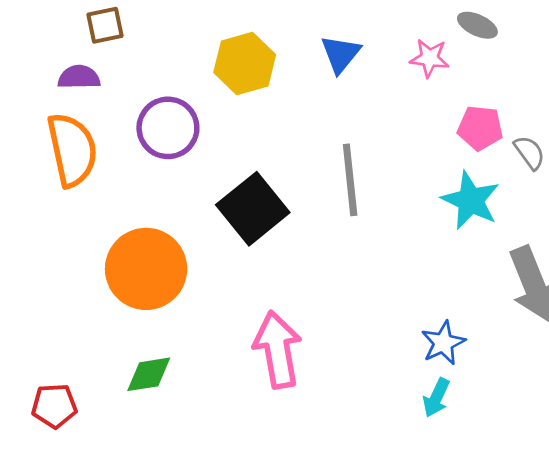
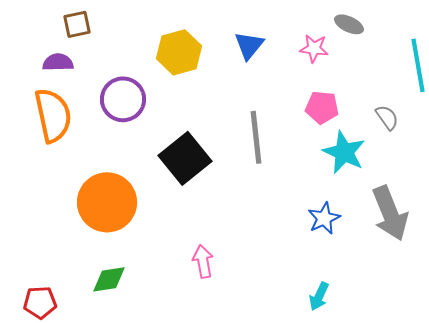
pink pentagon: (480, 128) -> (322, 107), moved
blue star: (443, 343) -> (324, 218), moved
pink arrow: (278, 350) -> (203, 261), size x0.6

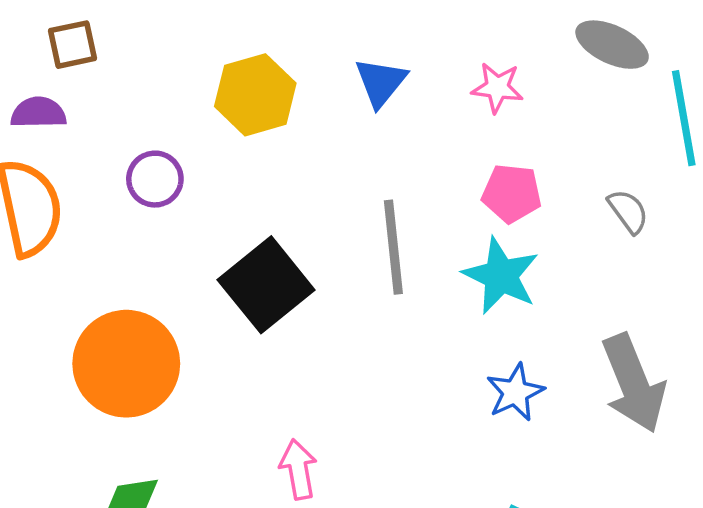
gray ellipse: (349, 24) -> (612, 45), moved, size x1.4
purple circle: (123, 99) -> (155, 179), size x0.7
cyan star: (344, 152) -> (501, 276), moved

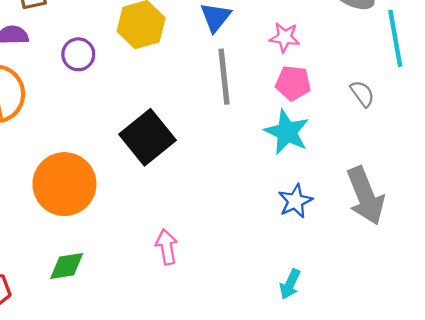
pink star: (497, 88) -> (285, 37), moved
purple circle: (155, 179) -> (78, 54), moved
gray line: (393, 247) -> (224, 77), moved

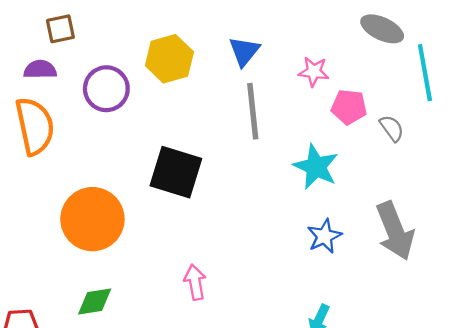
purple circle: (78, 54) -> (106, 89), size x1.4
pink pentagon: (293, 83) -> (349, 107), moved
black square: (147, 137) -> (176, 172), turned -34

